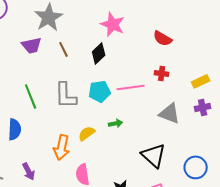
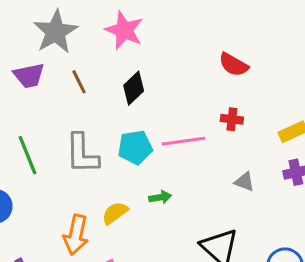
pink star: (113, 24) -> (124, 30), moved
gray triangle: (170, 113) -> (244, 182), size x0.6

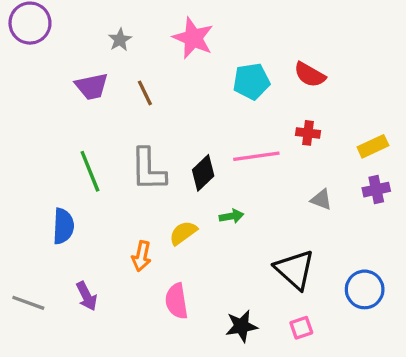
gray star: (56, 32) -> (120, 40), size x0.5
black diamond: (134, 88) -> (203, 173), moved
cyan pentagon: (135, 147) -> (251, 81), moved
orange arrow: (76, 235) -> (142, 256), size x0.7

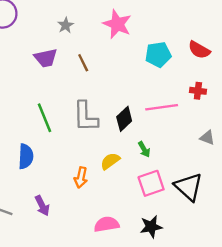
green arrow: (231, 216) -> (144, 149), turned 70
pink semicircle: (176, 301) -> (107, 224), moved, turned 90
pink square: (301, 328) -> (151, 183), moved, size x1.6

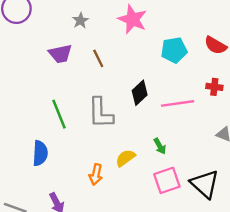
black diamond: (124, 119) -> (140, 93), moved

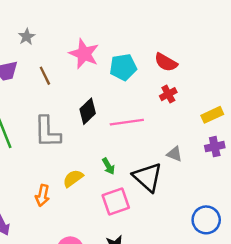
pink star: (133, 19) -> (84, 54), moved
red cross: (214, 87) -> (168, 94), moved, turned -35
black triangle: (205, 184) -> (148, 177), moved

